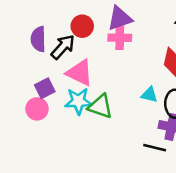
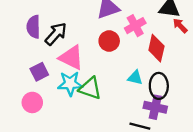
red circle: (82, 26) -> (109, 41), moved
pink cross: (120, 38) -> (135, 26), moved, turned -30
pink circle: (37, 109) -> (32, 102), moved

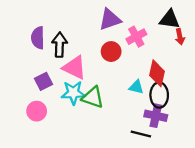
red arrow: (180, 26) -> (180, 37), turned -147
black arrow: (56, 34) -> (60, 45), turned -40
red diamond: (156, 48) -> (157, 73), moved

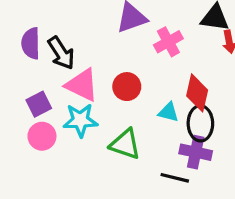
black arrow: (60, 45) -> (61, 53), turned 145
red circle: (111, 52) -> (127, 87), moved
green triangle: (93, 97) -> (125, 144), moved
pink circle: (37, 111) -> (42, 136), moved

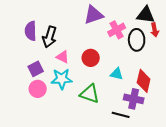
black arrow: (61, 53) -> (50, 37), turned 50
pink triangle: (82, 85) -> (63, 57), size x0.6
red diamond: (197, 93) -> (144, 81), moved
black ellipse: (200, 123) -> (137, 40), moved

